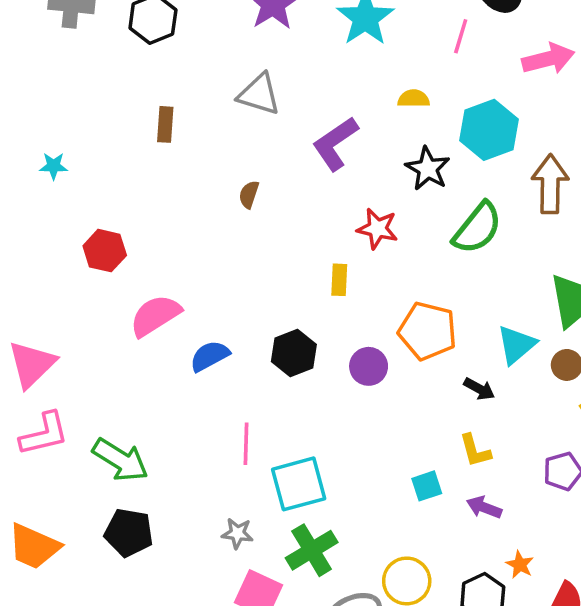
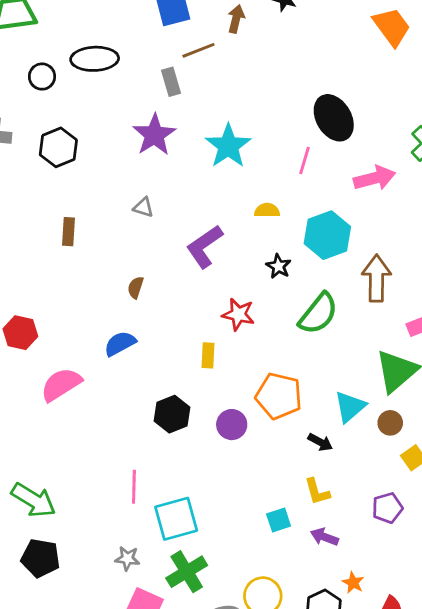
gray triangle: (259, 94) -> (143, 207), size x0.6
black star: (428, 169) -> (278, 266), size x0.7
blue semicircle: (210, 356) -> (120, 343), moved

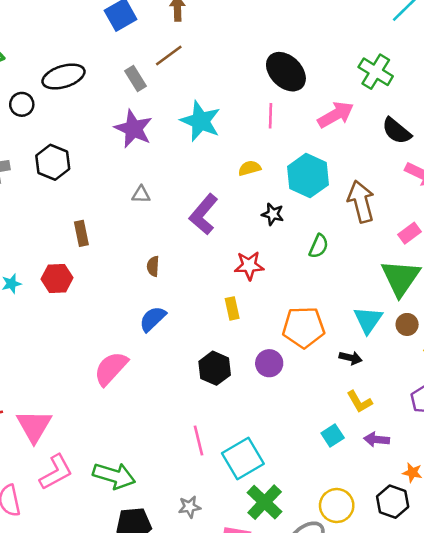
brown line: (199, 50) -> (169, 56), moved
green semicircle: (318, 314) -> (319, 246), size x0.6
red hexagon: (20, 333) -> (57, 278), moved
gray star: (127, 558) -> (189, 507), moved

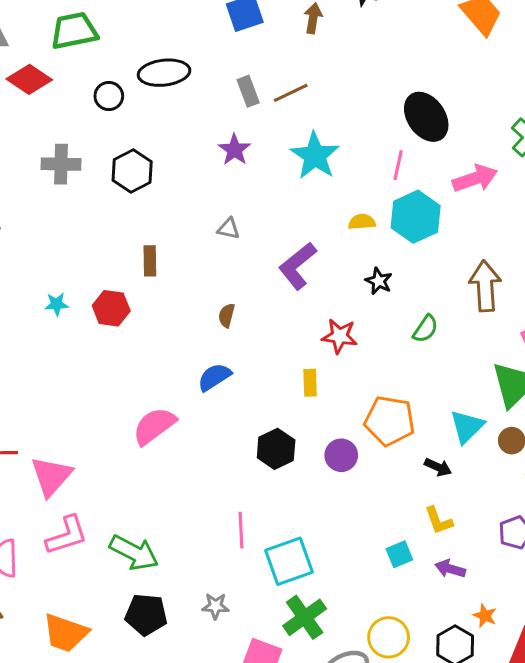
brown line: (169, 56) -> (291, 93), moved
purple star: (134, 129) -> (234, 150), size x0.7
cyan hexagon: (308, 176) -> (416, 217), moved

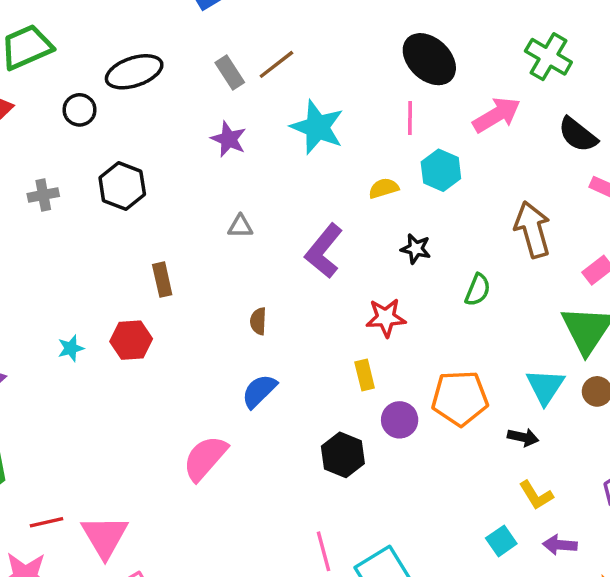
gray cross: (61, 164) -> (43, 195), size x0.7
cyan hexagon: (416, 217) -> (441, 170), size x0.7
purple circle: (341, 455) -> (400, 420), moved

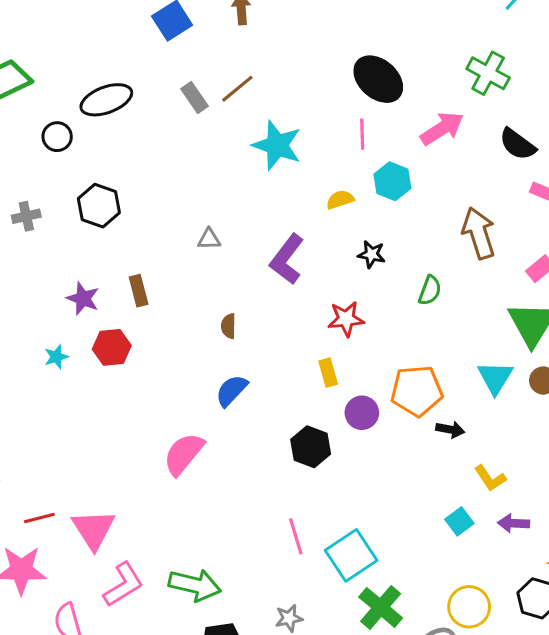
purple star: (229, 139) -> (83, 298), moved
black arrow: (523, 437) -> (450, 429), moved

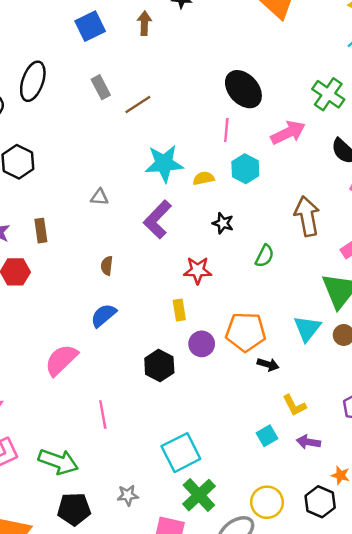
brown line: (237, 89) -> (138, 105), moved
black ellipse: (106, 100) -> (33, 81), turned -57
cyan star: (277, 145) -> (164, 164), moved, turned -30
pink line: (296, 536) -> (103, 414), moved

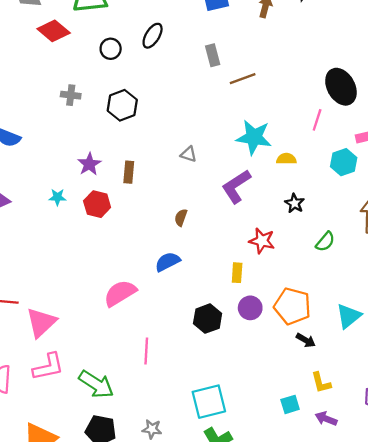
black ellipse: (33, 81) -> (153, 36), size x0.7
cyan hexagon: (245, 169) -> (344, 162), moved

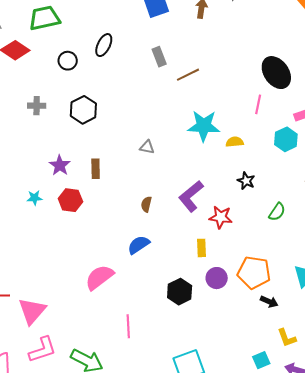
purple L-shape: (236, 186) -> (191, 196), moved

